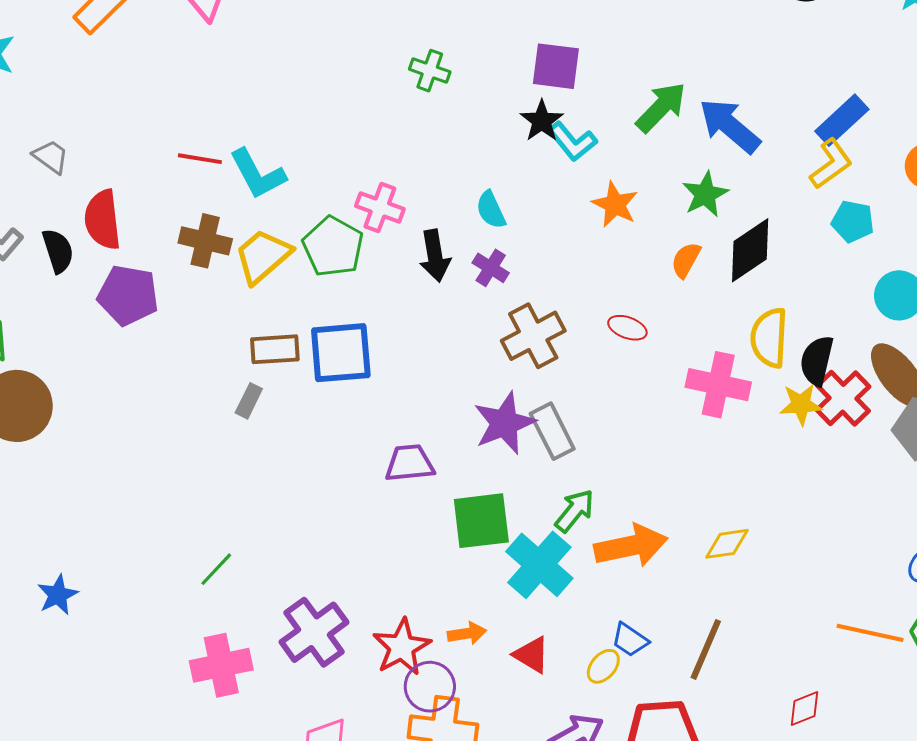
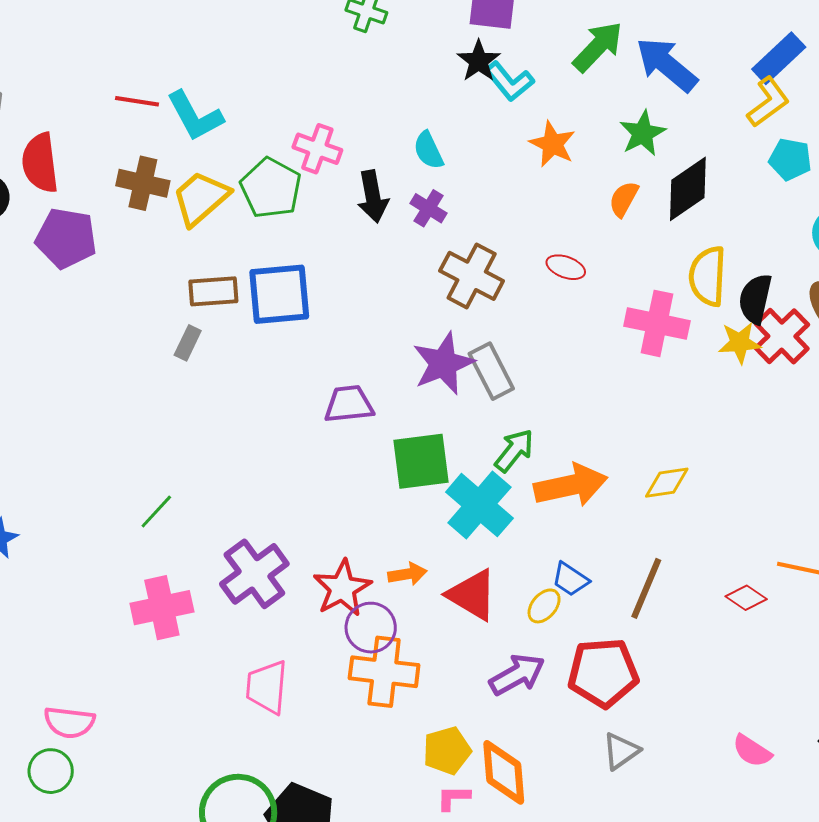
brown cross: (533, 336) -> (472, 276), turned -34
red triangle: (532, 655) -> (472, 595), size x1.4
red diamond: (804, 709) -> (746, 598), moved, turned 57

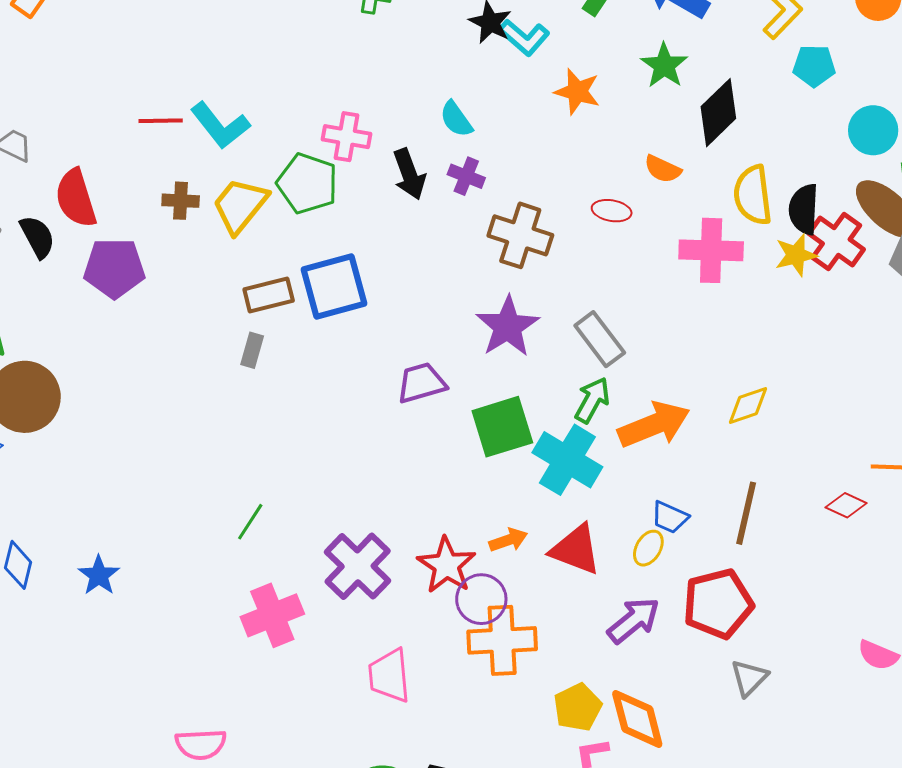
brown cross: (143, 183) -> (181, 201), size x0.7
orange semicircle: (624, 199) -> (663, 169), moved, turned -84
gray rectangle: (491, 371) -> (600, 339), moved

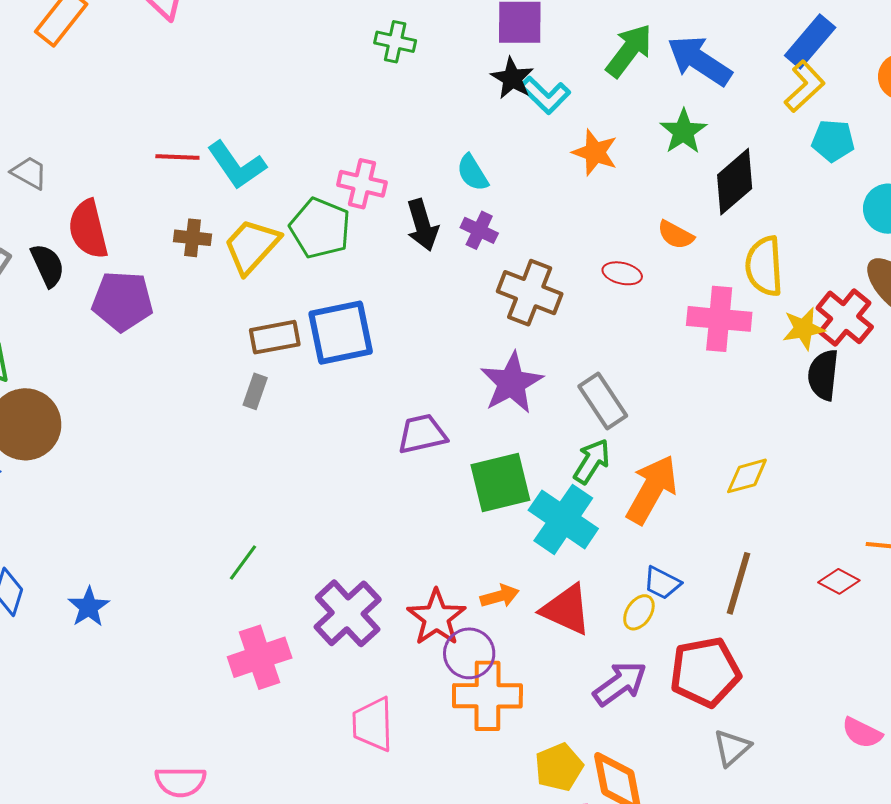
black semicircle: (804, 209) -> (823, 375), moved
orange arrow: (654, 425) -> (652, 489), turned -42

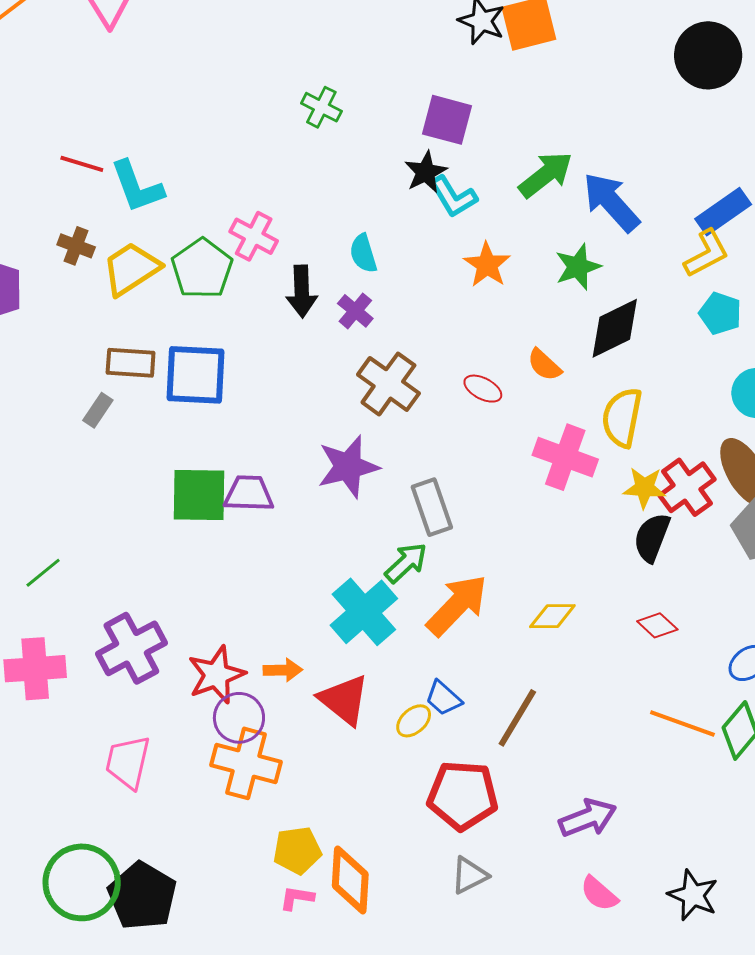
green square: (500, 482) -> (199, 495), moved
red diamond: (839, 581) -> (657, 625), moved
purple arrow: (620, 684) -> (588, 818), moved

